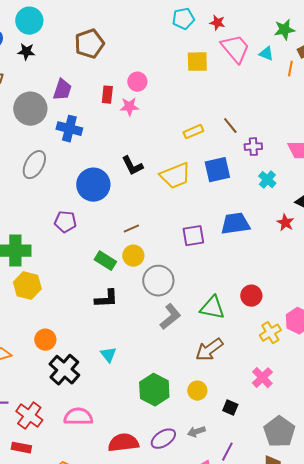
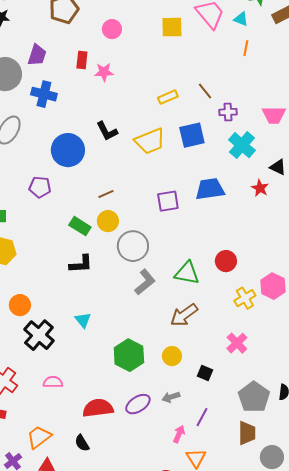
orange line: (290, 69) -> (246, 48), moved
pink circle: (137, 82) -> (112, 29), moved
cyan cross: (267, 180) -> (242, 145), size x1.5
pink semicircle: (78, 417) -> (53, 382), size x0.7

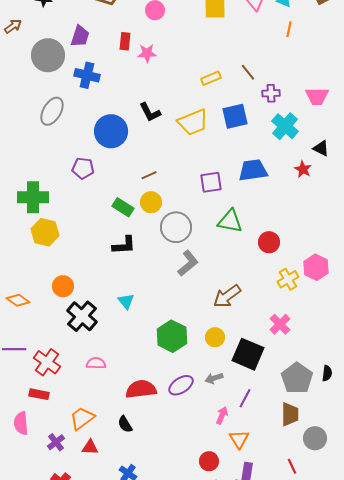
green triangle: (187, 273) -> (230, 221), moved
black square: (205, 373) -> (248, 354), size x2.0

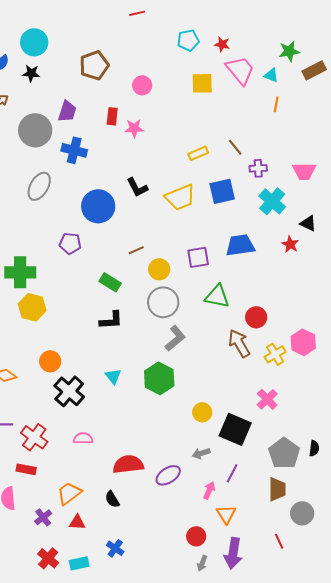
yellow circle: (151, 202) -> (159, 269), moved
brown arrow: (227, 296) -> (239, 343), moved, turned 96
green hexagon: (172, 336) -> (159, 378), moved
purple ellipse: (181, 385) -> (168, 475), moved

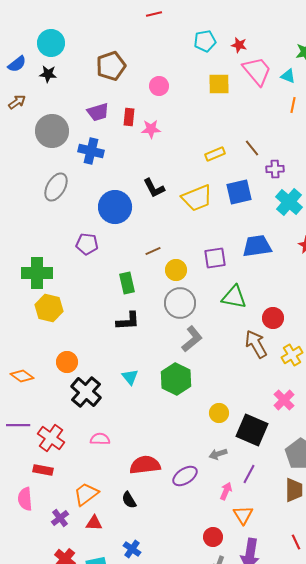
purple trapezoid: (67, 111) -> (98, 112), moved, turned 55
green rectangle: (110, 282) -> (127, 283), turned 45

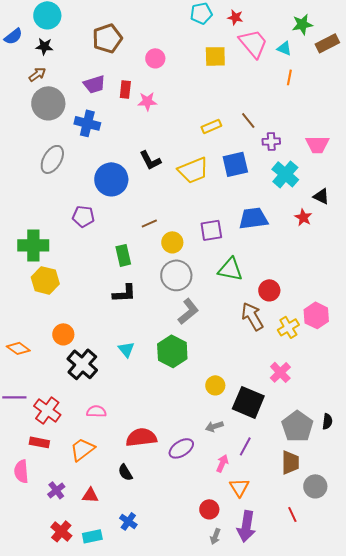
brown arrow: (17, 102) -> (37, 74), moved
orange trapezoid: (86, 494) -> (82, 449), moved

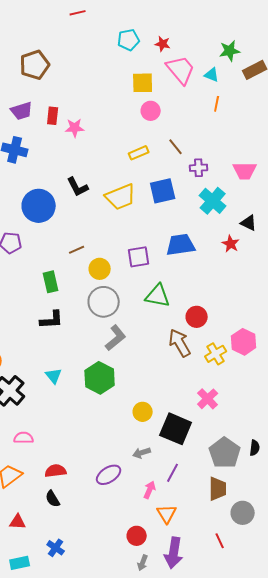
pink circle: (155, 58) -> (151, 111), moved
red semicircle: (141, 437) -> (56, 471), moved, size x0.7

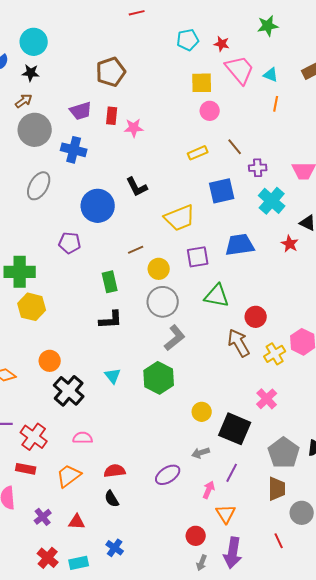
green star: (230, 51) -> (268, 26), moved
brown pentagon: (35, 65) -> (111, 72), moved
yellow trapezoid: (121, 197) -> (180, 218), moved

